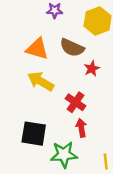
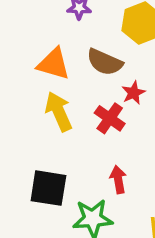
yellow arrow: (41, 81) -> (59, 111), turned 36
red cross: (76, 102) -> (110, 118), moved

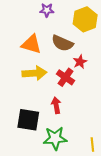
yellow arrow: (59, 111) -> (34, 73), turned 110
red arrow: (118, 180) -> (56, 105), moved

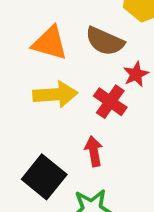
black square: (28, 120) -> (44, 177), turned 30

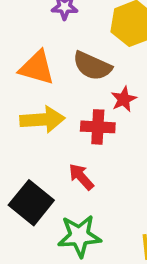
red cross: (110, 102) -> (98, 127), turned -32
red arrow: (94, 151) -> (81, 177), turned -32

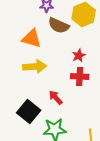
brown semicircle: (92, 66) -> (59, 26), moved
red cross: (98, 127) -> (80, 77), moved

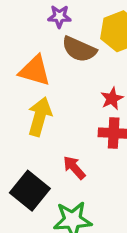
yellow arrow: (35, 67) -> (40, 117), turned -70

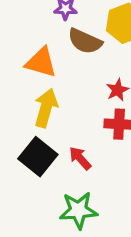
black square: (30, 191) -> (38, 157), moved

